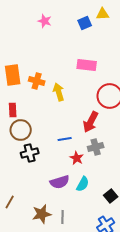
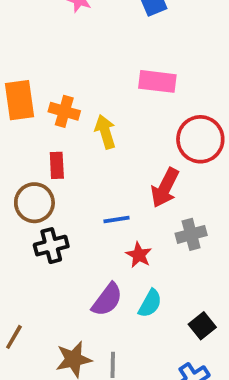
red rectangle: (13, 110) -> (57, 165), moved
gray cross: (96, 147) -> (191, 234), moved
purple semicircle: (60, 182) -> (107, 300), turned -36

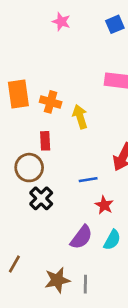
black cross: (51, 246) -> (41, 198), turned -30

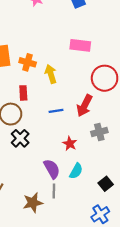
blue line: (88, 180) -> (56, 111), moved
purple semicircle: (81, 237) -> (52, 169), turned -66
gray line: (85, 284) -> (54, 191), moved

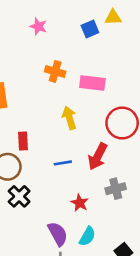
orange cross: (28, 62) -> (55, 71), moved
yellow arrow: (51, 74) -> (69, 118), moved

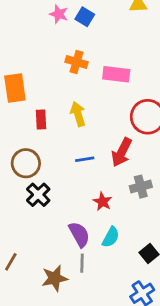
blue square: (90, 29) -> (85, 17), moved, turned -36
yellow arrow: (69, 118) -> (78, 114), moved
red rectangle: (23, 141) -> (41, 119), moved

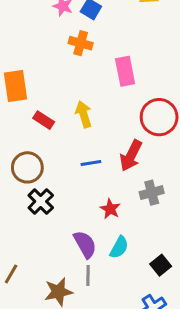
orange cross: (76, 62) -> (81, 43), moved
pink rectangle: (116, 74) -> (125, 71), turned 72
red rectangle: (41, 119) -> (44, 120), turned -54

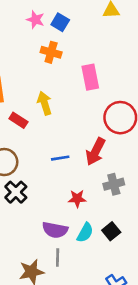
yellow arrow: (84, 114) -> (45, 103), moved
red star: (110, 209) -> (77, 199), turned -30
purple semicircle: (85, 244) -> (55, 230), turned 130
black square: (161, 265) -> (111, 231), moved

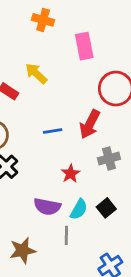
yellow arrow: (45, 103) -> (36, 73), turned -30
red star: (77, 199) -> (71, 174), turned -30
gray line: (58, 257) -> (66, 235), moved

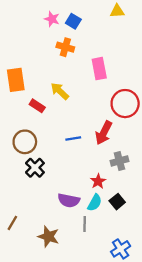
red star: (71, 174) -> (98, 181), moved
brown star: (23, 250) -> (48, 236), turned 30

